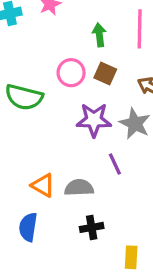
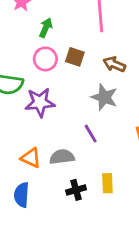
green arrow: (99, 35) -> (46, 28), moved, turned 36
purple star: (94, 120) -> (40, 102), moved
yellow rectangle: (131, 257) -> (107, 183), moved

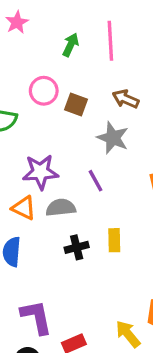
green arrow: (46, 28) -> (71, 45), moved
brown square: (75, 57) -> (76, 105), moved
purple star: (40, 102) -> (40, 172), moved

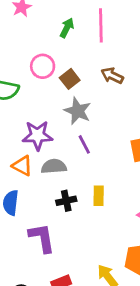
brown square: (76, 105) -> (70, 79), turned 30
gray star: (113, 138) -> (78, 111), moved
purple L-shape: (36, 317) -> (42, 238), moved

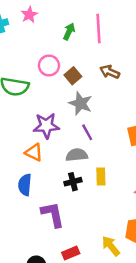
gray semicircle: (54, 166) -> (77, 155), moved

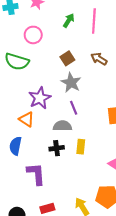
pink circle: (49, 65) -> (33, 35), moved
purple star: (46, 126) -> (40, 98), turned -30

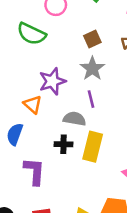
yellow rectangle: (81, 147) -> (93, 147), size x1.6

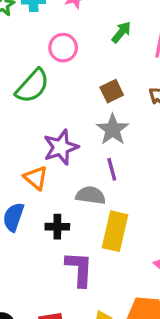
green semicircle: (31, 34) -> (32, 86), turned -72
black cross: (63, 144) -> (57, 227), moved
purple L-shape: (34, 171) -> (79, 269), moved

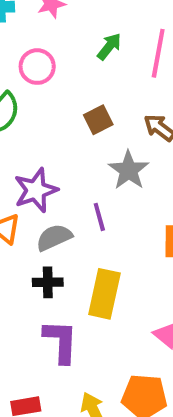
gray star: (113, 129) -> (129, 170), moved
gray semicircle: (91, 195) -> (54, 237), moved, turned -32
black cross: (57, 227) -> (48, 282), moved

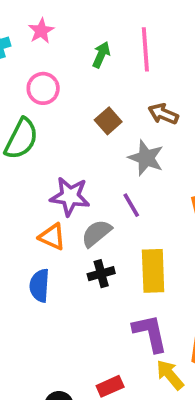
purple star: (36, 190) -> (70, 196), turned -30
purple L-shape: (61, 341) -> (150, 333), moved

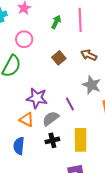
gray star: (146, 158) -> (92, 85), moved

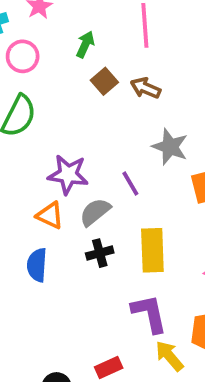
green arrow: (56, 22) -> (85, 44), moved
pink circle: (24, 39) -> (23, 56), moved
brown arrow: (89, 55) -> (145, 88), moved
brown square: (59, 58) -> (104, 81), moved

